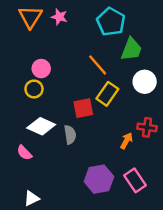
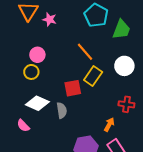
pink star: (59, 17) -> (50, 19), moved
green trapezoid: (131, 49) -> (121, 29), moved
orange arrow: (127, 141) -> (109, 125), moved

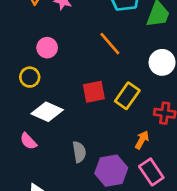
yellow circle: (31, 72) -> (30, 77), moved
yellow rectangle: (93, 76) -> (127, 96), moved
gray semicircle: (62, 110) -> (79, 152), moved

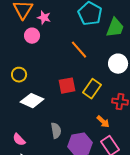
pink circle: (47, 48) -> (32, 36), moved
orange arrow: (142, 140) -> (103, 122), turned 104
pink semicircle: (28, 141) -> (19, 140), moved

